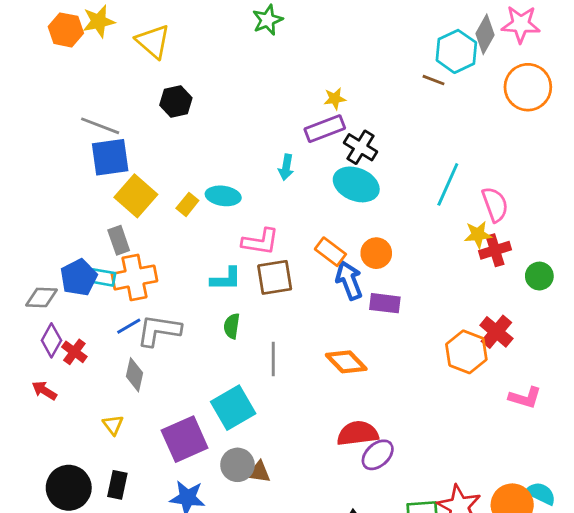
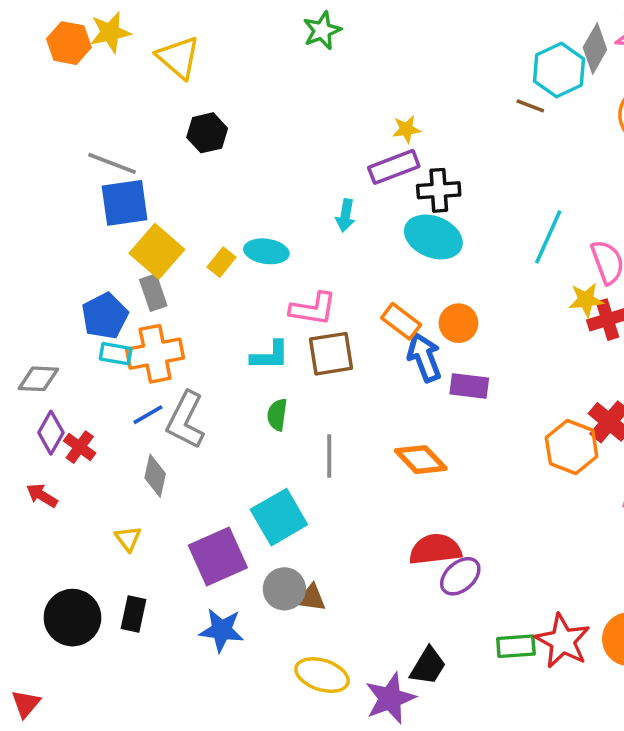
black cross: (361, 147) -> (439, 190), turned -36
gray rectangle: (119, 240) -> (153, 293), moved
blue pentagon: (79, 277) -> (105, 316), moved
gray L-shape: (159, 330) -> (186, 420), turned -72

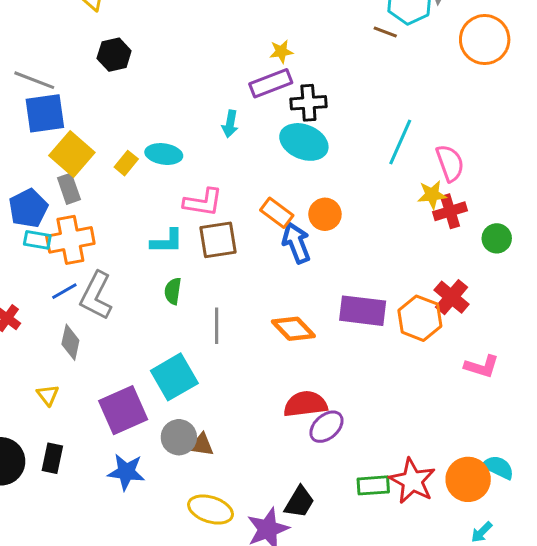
purple rectangle: (469, 386) -> (363, 311), moved, size x1.4

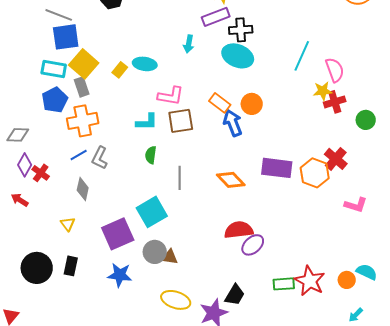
cyan rectangle: (37, 240) -> (54, 69), moved, size x1.4
gray L-shape: (96, 296) -> (100, 158), size x0.7
orange circle: (468, 479) -> (347, 280), size x0.6

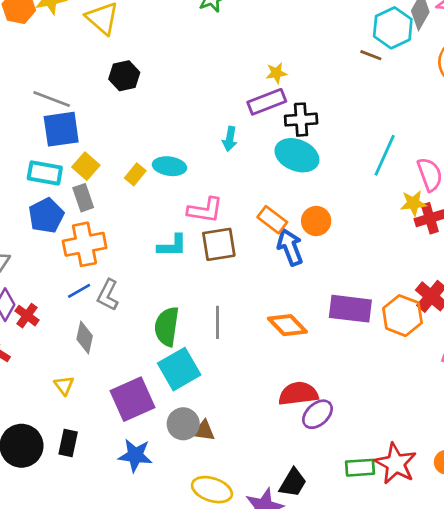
yellow square: (84, 64) -> (86, 166), size x0.7
green semicircle: (151, 155) -> (167, 327), moved, size x1.6

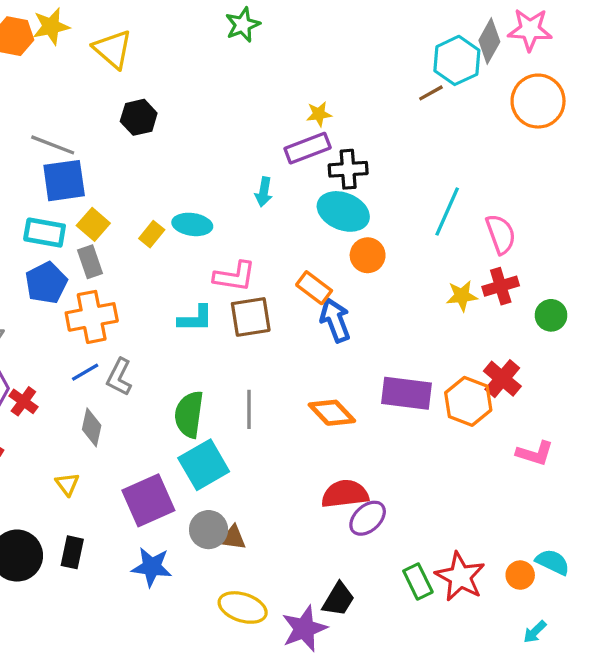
brown line: (371, 55) -> (431, 93), turned -50
yellow star: (413, 203) -> (462, 296), moved
orange circle: (316, 221) -> (368, 255), moved
green rectangle: (360, 468) -> (418, 582), turned 68

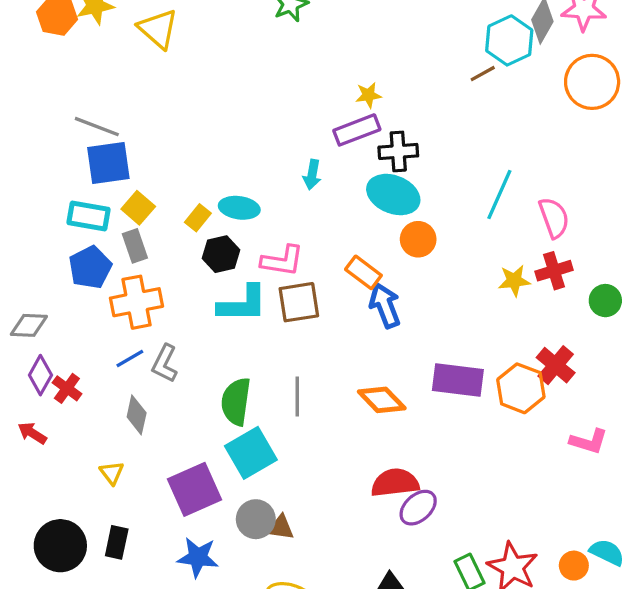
black hexagon: (139, 117) -> (221, 254), moved
cyan L-shape: (196, 319) -> (243, 304), size x1.4

